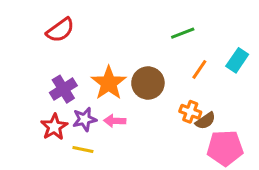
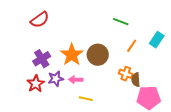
green line: (183, 33) -> (121, 22), turned 42
brown semicircle: (205, 121) -> (136, 80), turned 120
yellow line: (83, 150) -> (86, 99), moved

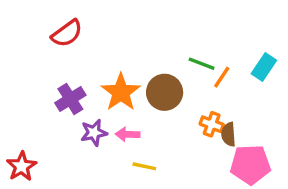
green line: (121, 22) -> (202, 64), moved
red star: (36, 84) -> (22, 166), moved

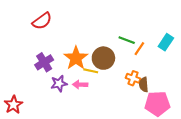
yellow line: (144, 166) -> (91, 71), moved

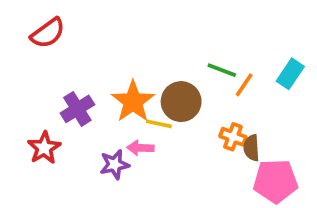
red semicircle: (42, 21) -> (48, 33), moved
purple star: (59, 84) -> (114, 164), moved
red star: (13, 105) -> (44, 148), moved

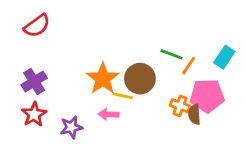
purple cross: (77, 109) -> (34, 81), moved
purple star: (114, 164) -> (71, 127), moved
pink pentagon: (276, 181) -> (207, 96), moved

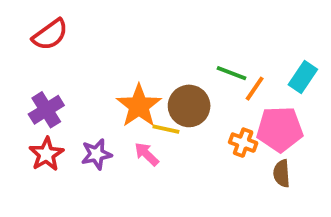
pink arrow: (108, 114) -> (147, 154), turned 42
brown semicircle: (194, 114) -> (282, 173), moved
purple star: (71, 127) -> (96, 154), moved

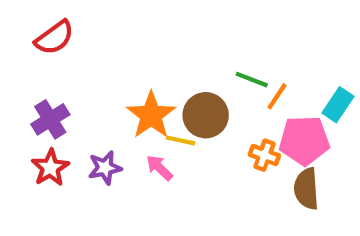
cyan rectangle: (303, 77) -> (338, 105), moved
brown semicircle: (282, 173) -> (306, 189), size x1.4

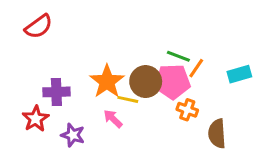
cyan rectangle: (338, 105) -> (239, 74), turned 40
purple cross: (50, 119) -> (56, 92), moved, turned 30
pink pentagon: (304, 140) -> (172, 82), moved
purple star: (105, 168) -> (73, 135), moved, turned 30

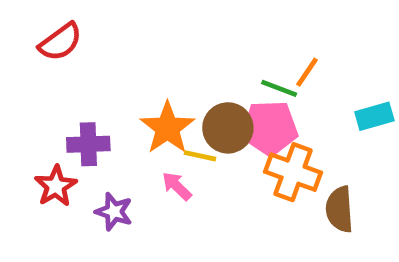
orange line: (196, 68) -> (307, 72), moved
orange cross: (187, 110) -> (293, 172), size x1.6

